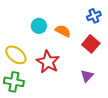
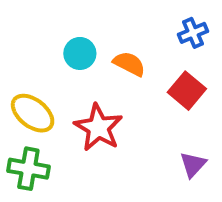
purple triangle: (87, 76) -> (193, 165), moved

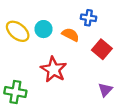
blue cross: (193, 33) -> (88, 18), moved, turned 32
yellow ellipse: (33, 113) -> (18, 31), moved

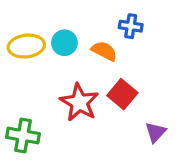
yellow ellipse: (18, 31) -> (26, 46), turned -45
red square: (102, 49) -> (122, 94), moved

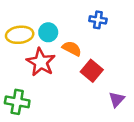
orange semicircle: (104, 51) -> (72, 48), moved
red star: (79, 102) -> (41, 62), moved

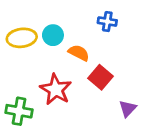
red star: (41, 62) -> (56, 89), moved

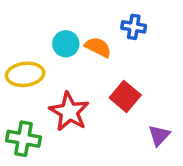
yellow ellipse: (22, 38) -> (25, 74), moved
orange semicircle: (79, 53) -> (98, 47), moved

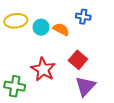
yellow ellipse: (25, 74) -> (16, 21), moved
purple triangle: (159, 135) -> (85, 86), moved, size x1.5

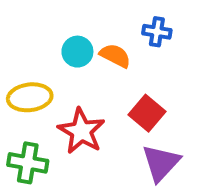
yellow ellipse: (16, 21) -> (30, 97), moved

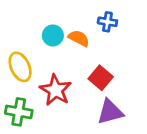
yellow ellipse: (30, 97) -> (20, 67), turned 72
purple triangle: (161, 163) -> (110, 112), turned 32

